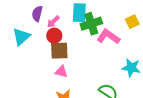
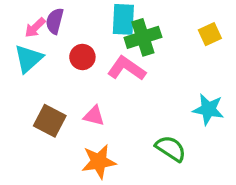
pink arrow: (53, 22) -> (35, 28), moved
pink L-shape: (108, 37) -> (127, 68), moved
brown square: (59, 51) -> (50, 121), moved, turned 30

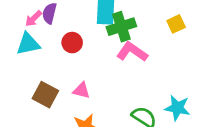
cyan triangle: (29, 59) -> (28, 44), turned 30
pink L-shape: (127, 68) -> (132, 52), moved
cyan star: (208, 109) -> (177, 108), moved

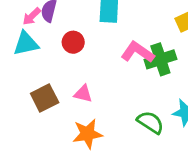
green cross: (121, 27) -> (160, 59), moved
brown square: (45, 95) -> (45, 98), turned 35

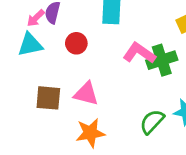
pink triangle: (83, 94) -> (86, 94), size x1.4
brown square: (45, 98) -> (48, 98), turned 32
green semicircle: (150, 122) -> (152, 122), turned -80

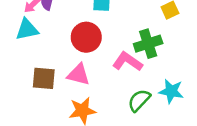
red circle: (76, 43) -> (86, 37), moved, size x1.5
pink L-shape: (139, 53) -> (127, 62), moved

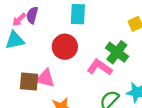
green cross: (148, 44) -> (117, 52), turned -35
pink triangle: (79, 75) -> (45, 78), moved

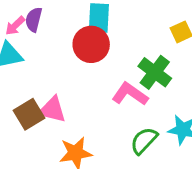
red circle: (65, 47) -> (91, 44), moved
brown square: (29, 81) -> (29, 114), turned -36

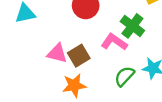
brown square: (29, 114) -> (79, 56), moved

